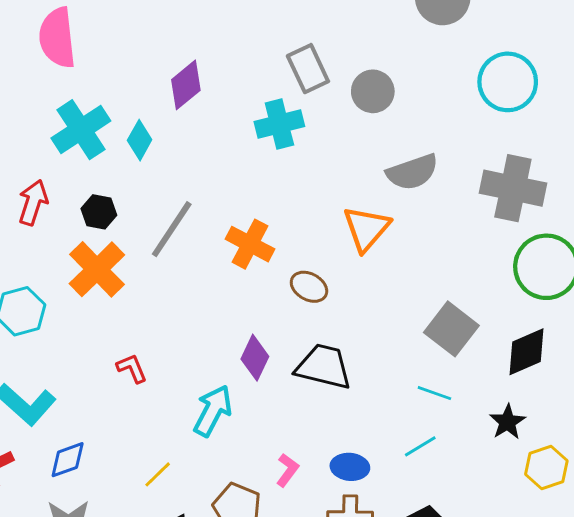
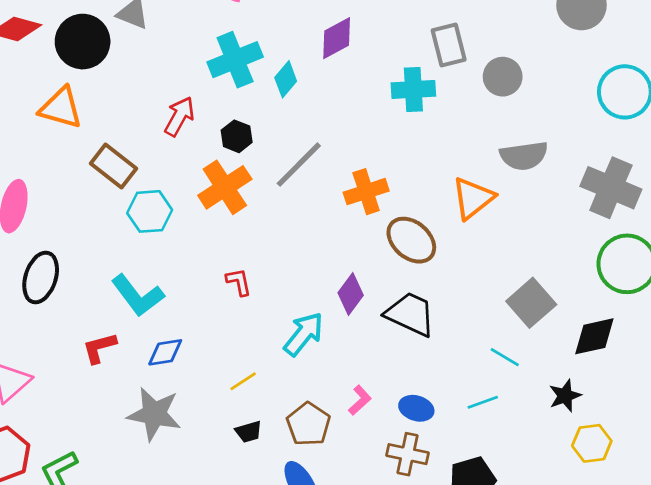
orange cross: (250, 244) -> (366, 192), turned 33
brown ellipse: (309, 287) -> (411, 240), size x1.5

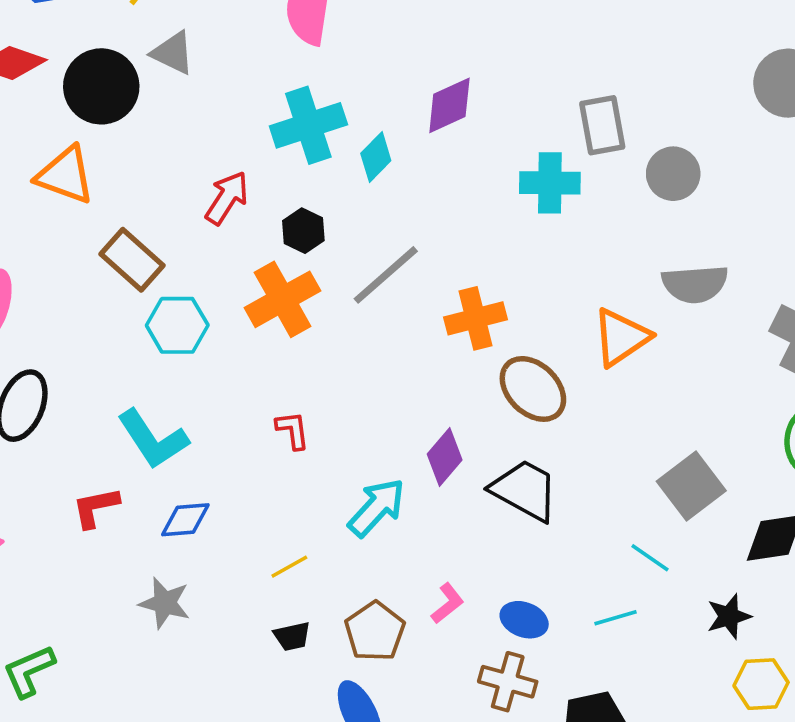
gray star: (154, 414) -> (165, 603), size x0.7

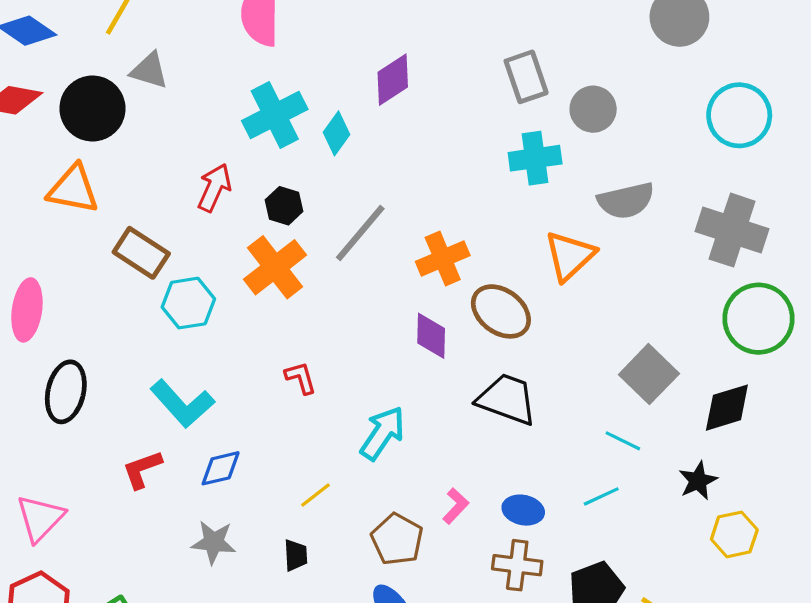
cyan cross: (550, 183) -> (535, 158), moved
purple diamond: (445, 457) -> (431, 336), moved, turned -30
black trapezoid: (292, 636) -> (296, 555), moved, turned -72

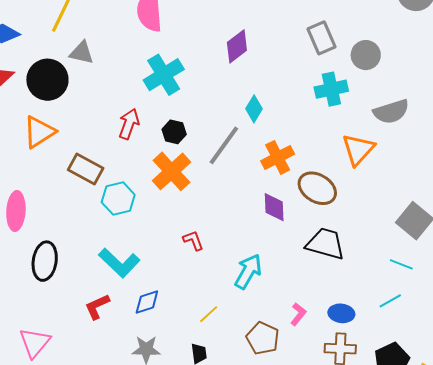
cyan diamond: (337, 133) -> (254, 109), moved
orange triangle: (73, 189) -> (39, 132), turned -39

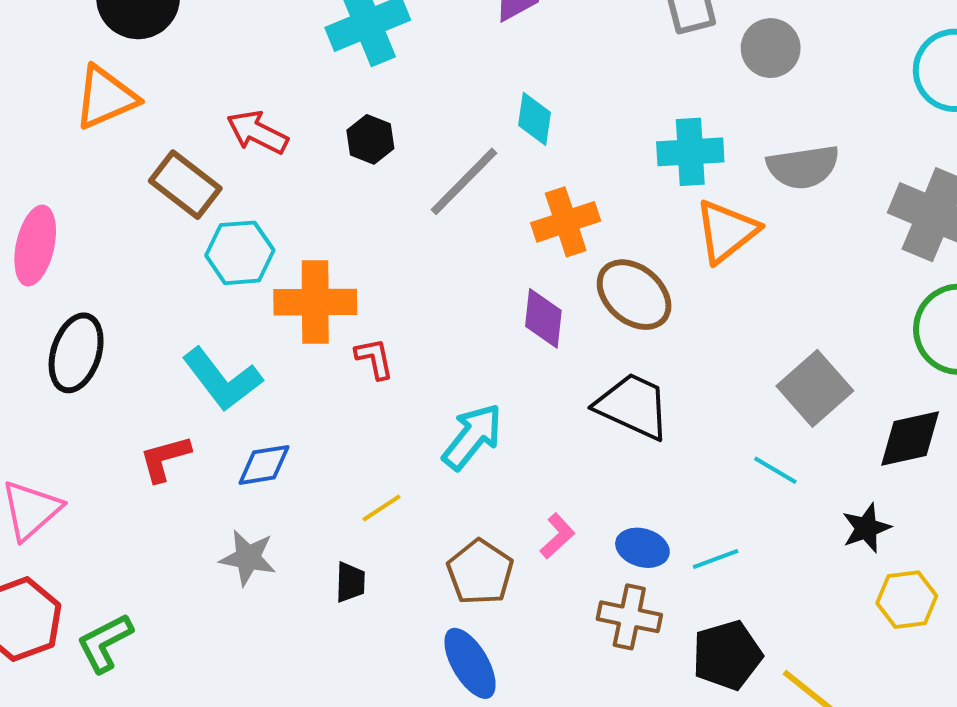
cyan cross: (331, 89) -> (690, 152), moved
cyan diamond: (254, 109) -> (535, 119), turned -32
red arrow: (129, 124) -> (257, 132), moved, turned -92
orange cross: (171, 171) -> (315, 302), moved, turned 33
cyan line: (390, 301) -> (716, 559), moved

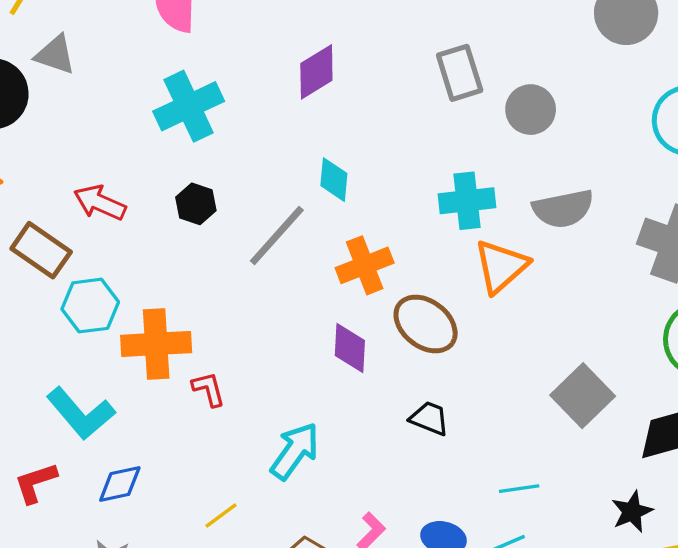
black trapezoid: (633, 406) -> (429, 418), size x0.6
cyan line: (775, 470) -> (519, 489), moved, turned -36

